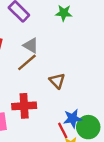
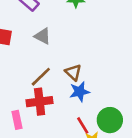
brown line: (27, 62) -> (41, 77), moved
blue star: (73, 118) -> (80, 92), moved

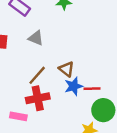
pink rectangle: (17, 120) -> (18, 116), turned -63
red line: (83, 125) -> (92, 89), moved, turned -56

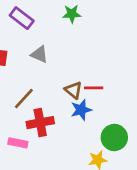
brown line: (37, 75) -> (24, 98), moved
red line: (92, 89) -> (94, 88), moved

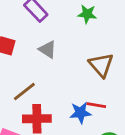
red line: (94, 88) -> (96, 105), moved
brown triangle: (73, 90) -> (101, 65), moved, size x1.4

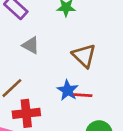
blue star: (80, 113) -> (68, 90), moved, turned -30

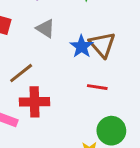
blue star: (68, 90) -> (82, 46), moved

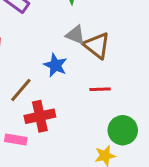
gray triangle: (45, 28) -> (75, 35), moved
blue star: (82, 46) -> (55, 65), moved

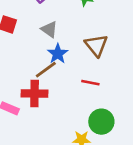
gray triangle: (75, 35) -> (49, 29), moved
brown line: (21, 90) -> (46, 70), moved

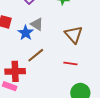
blue star: (58, 54) -> (26, 33), moved
red cross: (35, 94) -> (15, 71), moved

